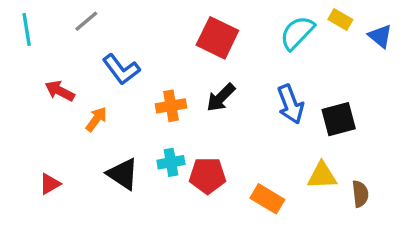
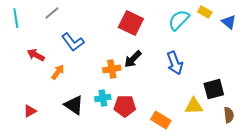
orange cross: (171, 106) -> (112, 69), moved
black square: (339, 119) -> (214, 89), moved
brown semicircle: (360, 194) -> (229, 115), moved

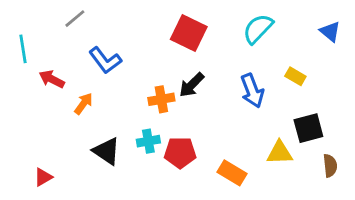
yellow rectangle: (205, 12) -> (295, 76), moved
cyan line: (16, 18) -> (23, 49), moved
red triangle: (30, 111) -> (43, 177), moved

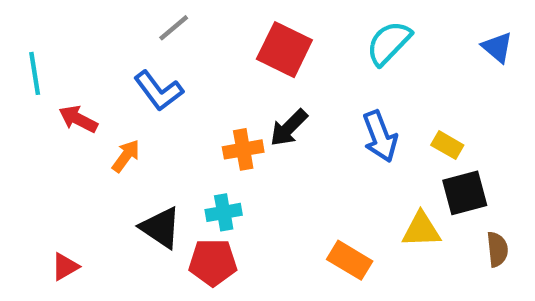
gray line: (75, 19) -> (174, 28), moved
yellow rectangle: (295, 76) -> (447, 145), moved
red pentagon: (180, 153) -> (213, 262), moved

